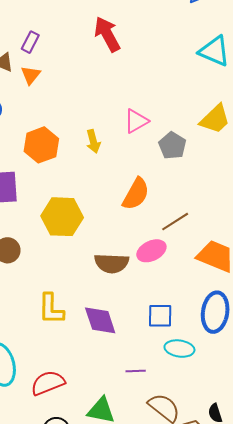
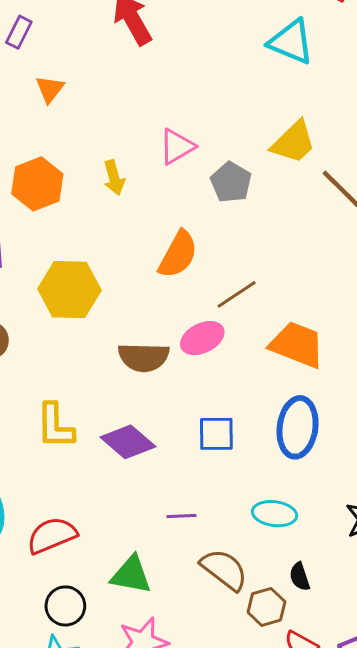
orange triangle: (31, 75) -> (50, 89), moved
purple diamond: (100, 320) -> (128, 442), turned -30
cyan ellipse: (179, 349) -> (275, 514), moved

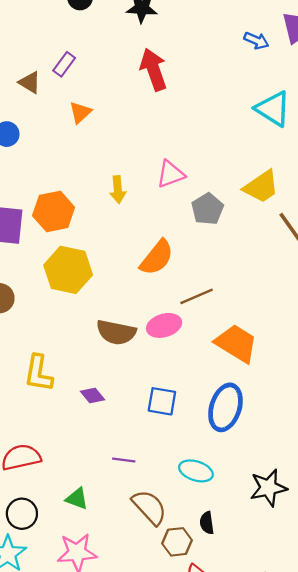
orange hexagon: (37, 184) -> (54, 211), moved
purple diamond: (128, 442) -> (93, 395), size x0.6
green triangle: (131, 575) -> (77, 499), size x0.7

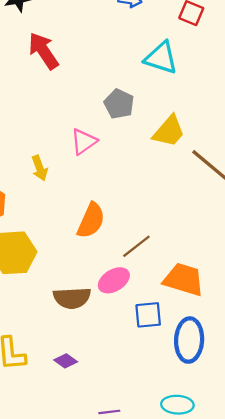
gray pentagon: (207, 209) -> (119, 104), moved
blue square: (162, 401) -> (148, 315), moved

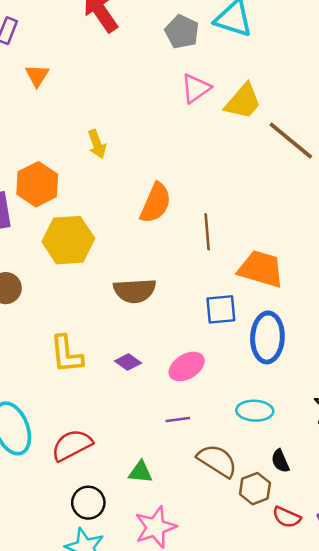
gray pentagon: (119, 104) -> (182, 32), moved
pink triangle: (84, 142) -> (196, 88), moved
brown line: (136, 246) -> (207, 232), turned -56
pink ellipse: (114, 280) -> (187, 366), moved

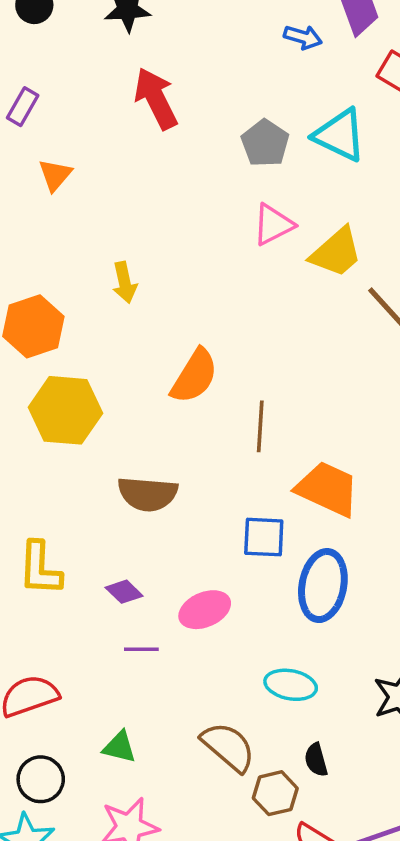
purple line: (178, 419) -> (141, 649), moved

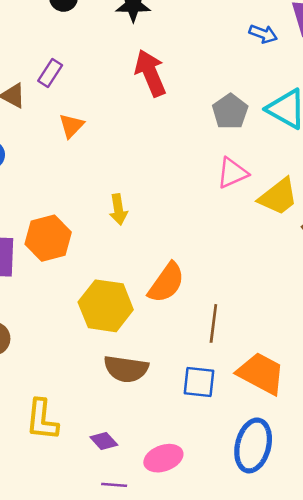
yellow hexagon: (65, 410) -> (106, 306), moved
blue square: (264, 537) -> (199, 382), moved

